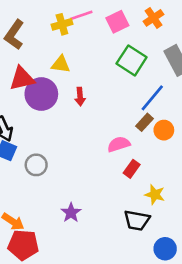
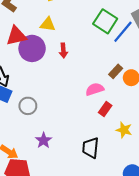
blue line: (152, 98) -> (123, 32), moved
purple star: (71, 213) -> (44, 140), moved
black trapezoid: (137, 220) -> (91, 148), moved, turned 85

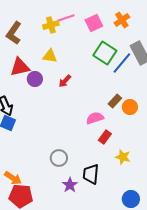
purple circle: (32, 48) -> (35, 79), size x0.6
red arrow: (63, 51) -> (65, 81), turned 48
gray circle: (28, 106) -> (59, 158), moved
purple star: (44, 140) -> (70, 185), moved

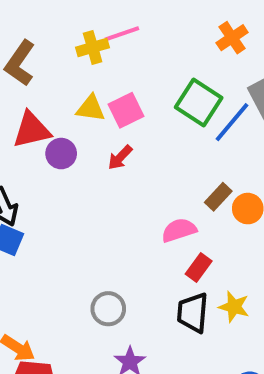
pink square: (94, 23) -> (126, 110), moved
black trapezoid: (91, 174) -> (193, 313), moved

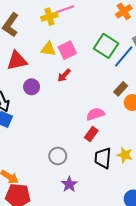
purple circle: (61, 154) -> (32, 87), moved
brown rectangle: (218, 197) -> (121, 89), moved
red rectangle: (199, 267) -> (91, 134), moved

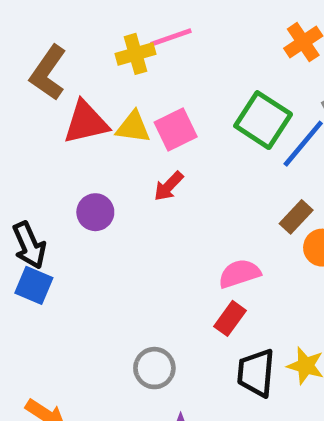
red triangle: (17, 61) -> (86, 122), moved

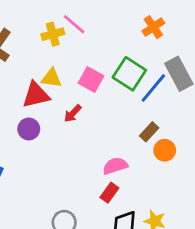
pink line: (171, 37) -> (74, 24), turned 60
red triangle: (86, 122) -> (36, 95), moved
pink square: (176, 130) -> (91, 79), moved, turned -35

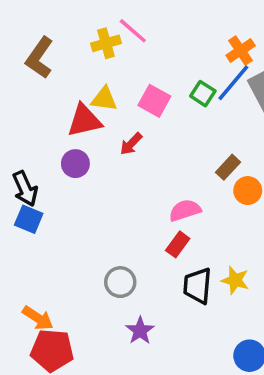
orange cross: (153, 27) -> (241, 51), moved
green square: (129, 74) -> (203, 94), size x0.6
blue line: (153, 88) -> (233, 83), moved

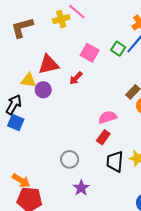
brown L-shape: (39, 58) -> (22, 28), turned 40
yellow triangle: (104, 99) -> (28, 80), moved
black arrow: (25, 189) -> (14, 105), turned -126

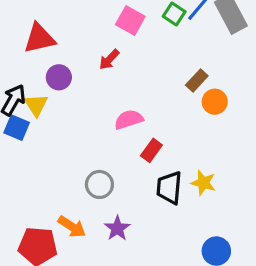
red triangle: (48, 64) -> (39, 38), moved
yellow triangle: (28, 80) -> (36, 105), moved, turned 49
pink semicircle: (108, 117) -> (129, 120), moved
orange arrow: (21, 181) -> (72, 227), moved

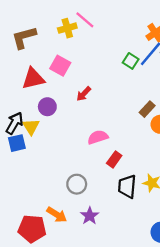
pink square: (130, 20) -> (60, 66), moved
blue square: (17, 128) -> (17, 143), turned -36

